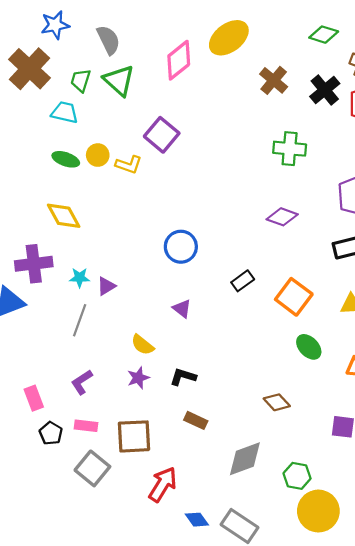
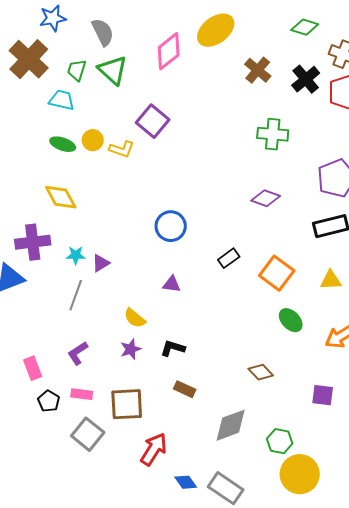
purple triangle: (182, 309) -> (172, 284), turned -30

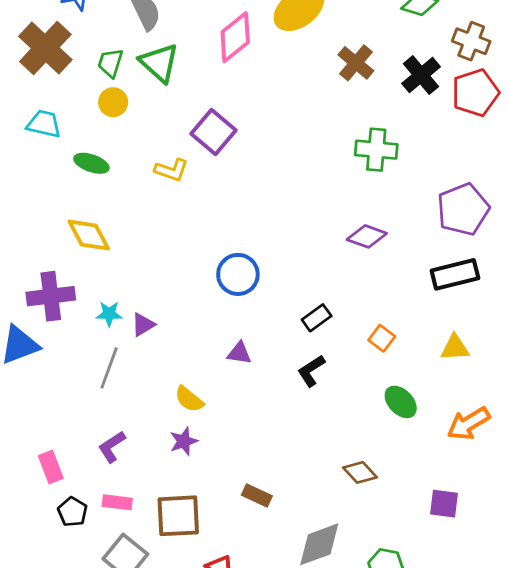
cyan trapezoid: (62, 100) -> (44, 124), moved
yellow circle: (93, 140) -> (113, 102), moved
orange square: (277, 273) -> (382, 338), size x0.6
black L-shape: (173, 348) -> (311, 371), moved, turned -50

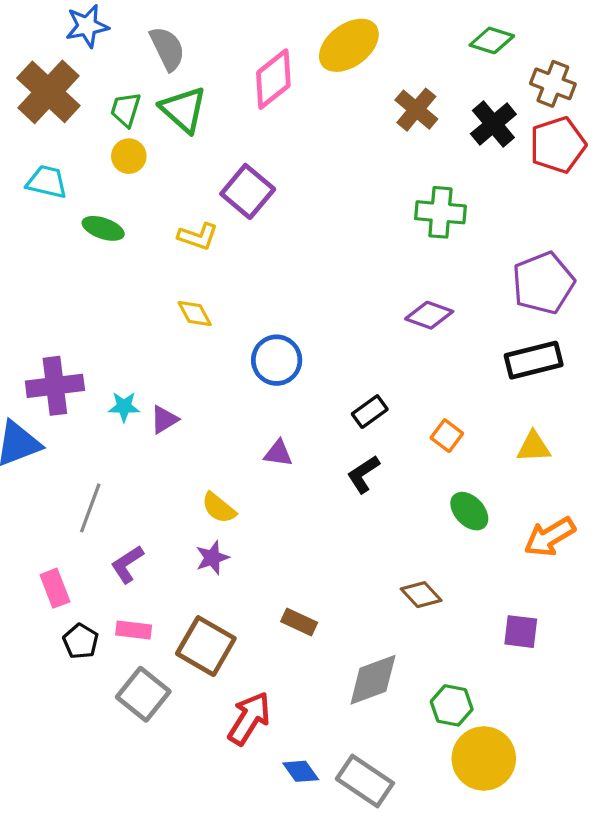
yellow diamond: (89, 235) -> (195, 314), moved, size x0.7
gray line: (109, 368) -> (90, 508), moved
brown square: (178, 516) -> (206, 646), turned 33

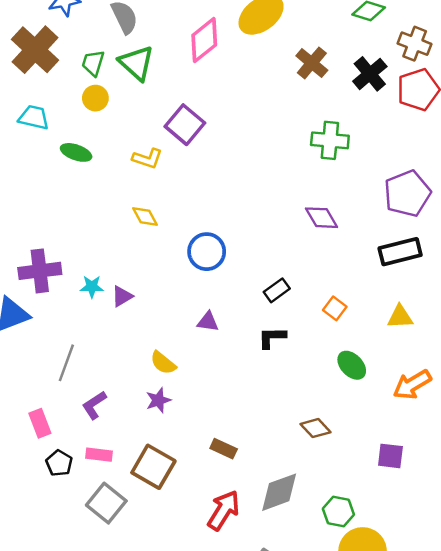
purple diamond: (429, 315) -> (321, 218), turned 40
black L-shape: (363, 474) -> (272, 337), turned 32
red arrow: (249, 718) -> (224, 510), moved

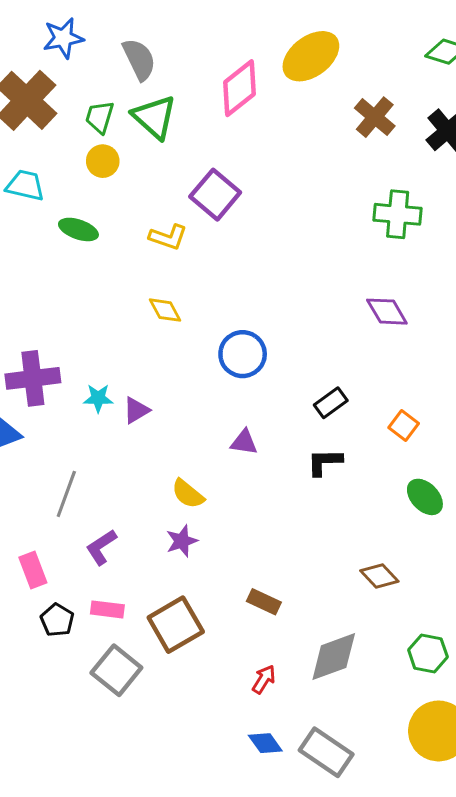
brown square: (153, 467) -> (176, 625), turned 30
red arrow: (224, 510) -> (264, 679), size x0.6
green hexagon: (338, 512) -> (428, 653), moved

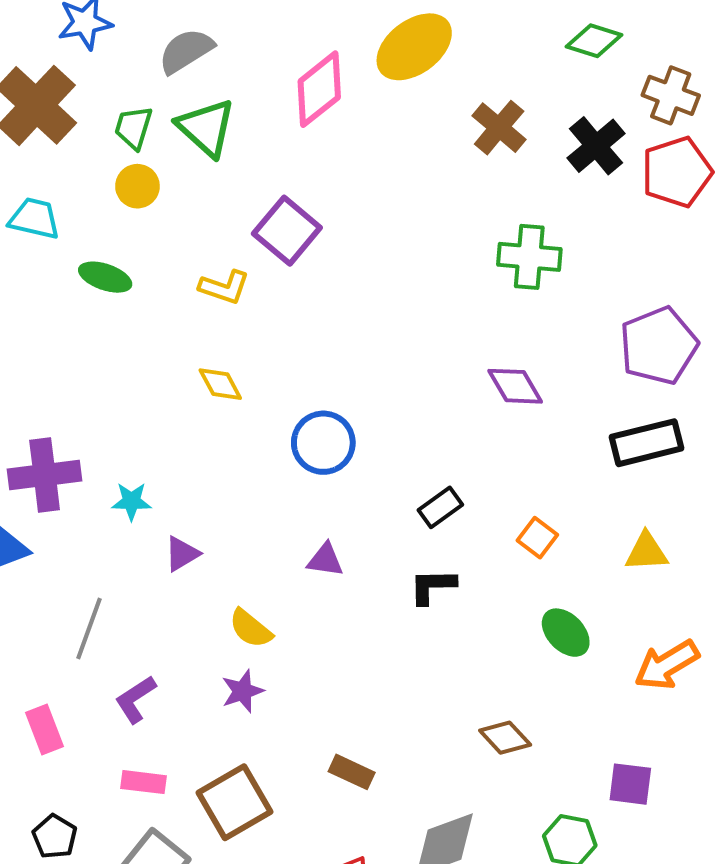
gray semicircle: (139, 59) -> (186, 51), turned -96
purple triangle: (136, 410) -> (182, 554), moved
black pentagon: (57, 620) -> (55, 837), moved

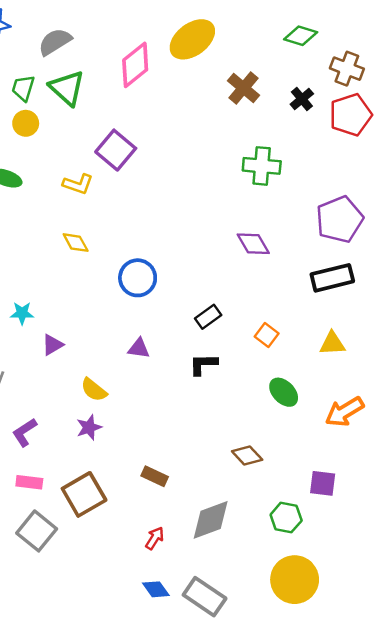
black cross: (596, 146) -> (302, 99), size x0.7

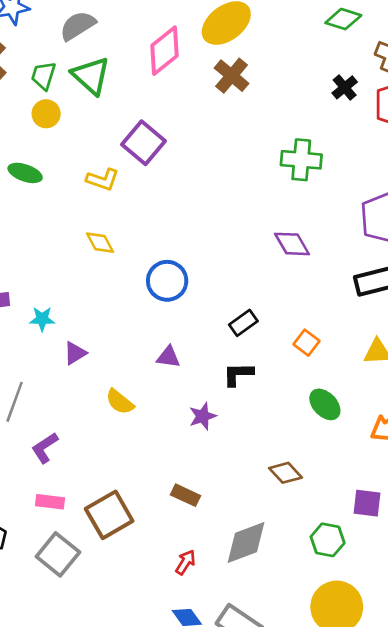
brown cross: (243, 88) -> (232, 76), moved
purple star: (89, 427) -> (203, 416), moved

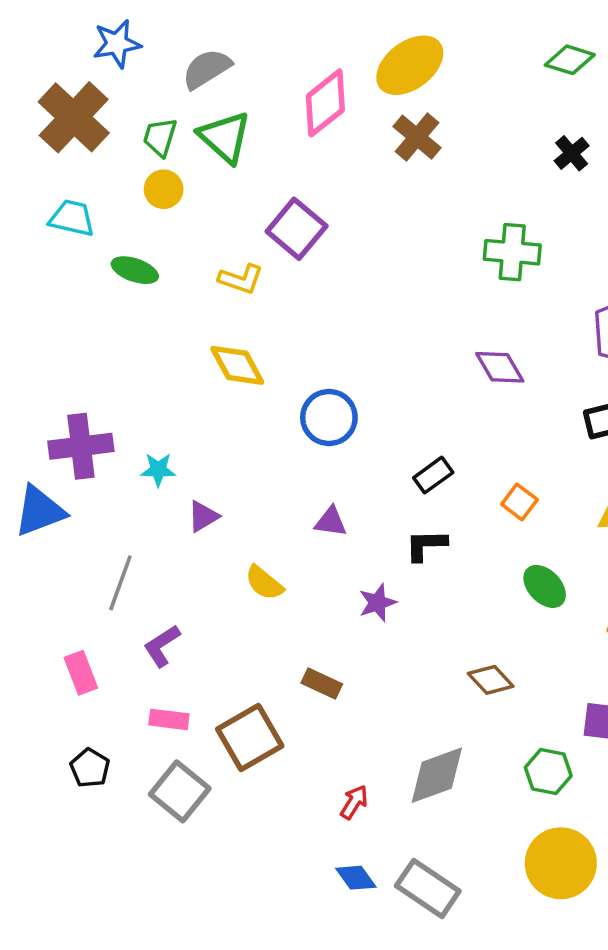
yellow diamond: (100, 243) -> (237, 365), size x1.4
brown rectangle: (186, 495) -> (322, 684), moved

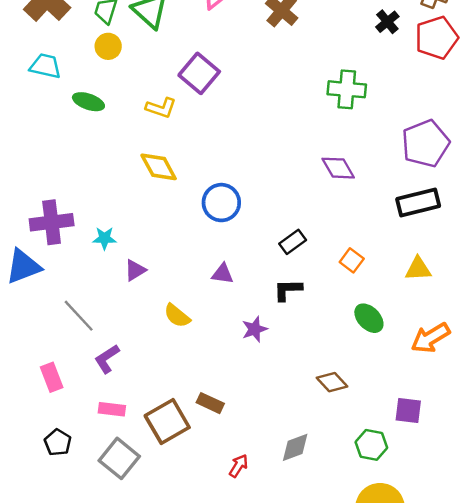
gray line: (120, 583) -> (79, 316), turned -63
brown rectangle: (322, 684) -> (210, 403), moved
gray diamond: (437, 775) -> (295, 447), size x0.7

